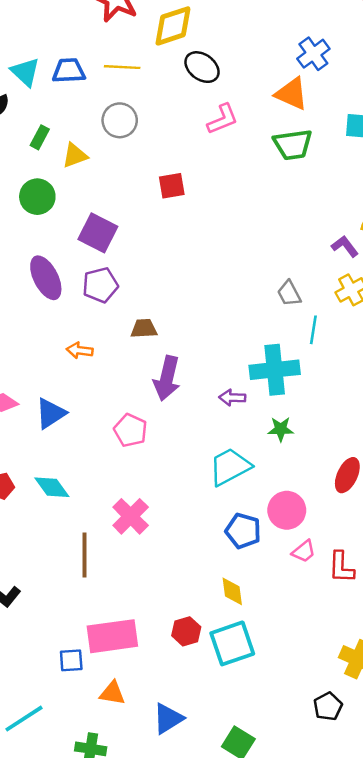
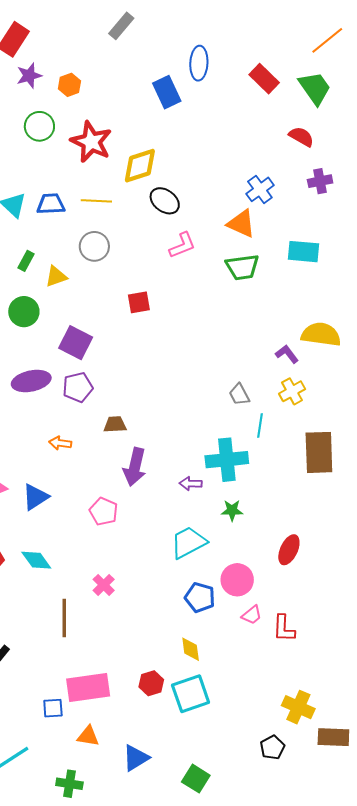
purple ellipse: (46, 278) -> (31, 381), turned -75
pink cross: (131, 516) -> (104, 585), size x0.7

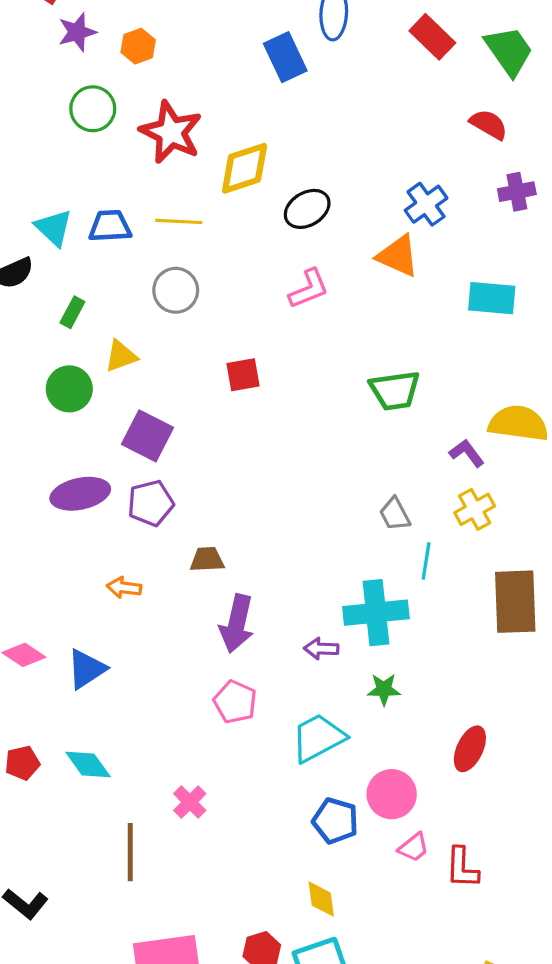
black ellipse: (165, 201) -> (307, 209), moved, turned -68
green trapezoid: (242, 267) -> (395, 390), moved
yellow triangle: (56, 276) -> (121, 356), moved
pink pentagon: (104, 511) -> (235, 702), moved

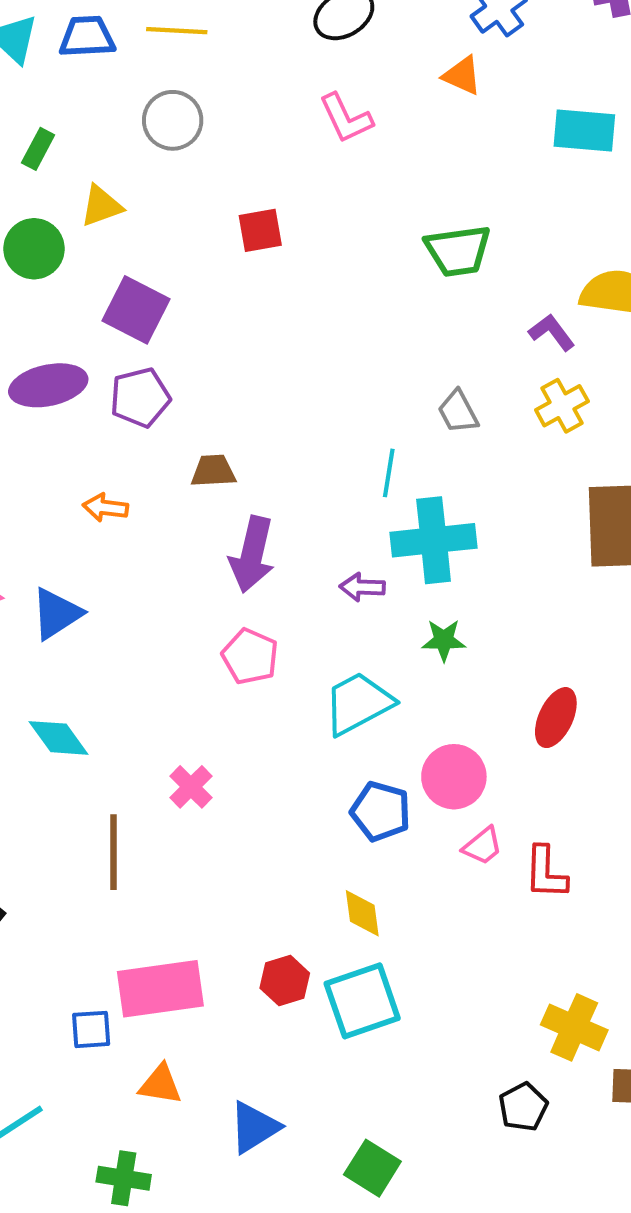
orange triangle: (398, 256) -> (462, 75), size x0.7
pink L-shape: (309, 289) -> (346, 118), turned 87
cyan line: (426, 561) -> (389, 473), moved

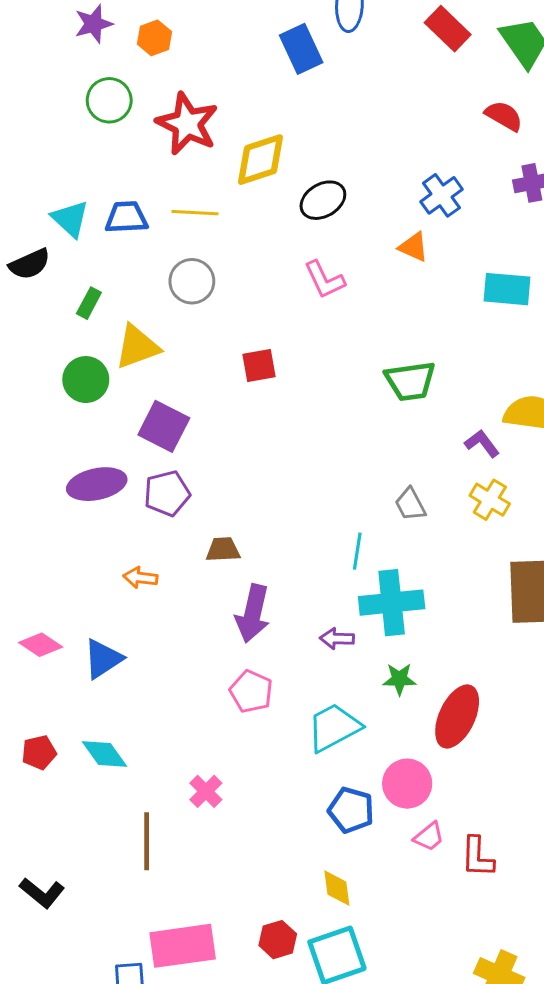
yellow triangle: (101, 206) -> (137, 347), size x1.4
yellow cross: (562, 406) -> (490, 500), turned -30
red ellipse: (556, 718) -> (457, 716), moved, size x1.4

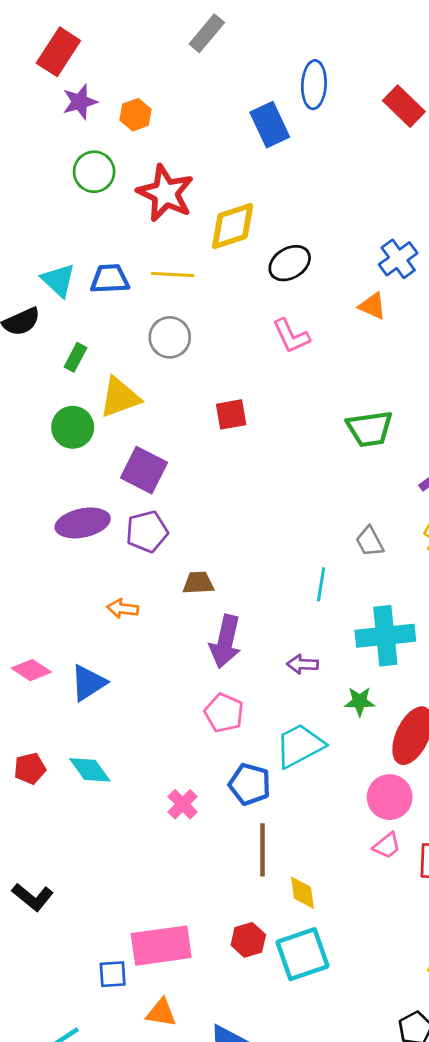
cyan cross: (392, 603) -> (385, 636), moved
pink circle: (407, 784) -> (390, 797), moved
blue pentagon: (351, 810) -> (250, 784), moved
brown line: (147, 841) -> (263, 850), moved

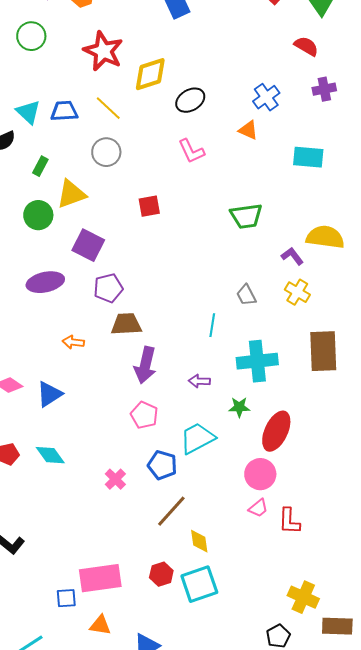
green circle: (94, 172) -> (31, 36), moved
yellow line: (173, 275) -> (108, 108), turned 40
purple pentagon: (147, 532) -> (108, 288), moved
brown trapezoid: (198, 583) -> (126, 324), size x1.4
brown line: (263, 850) -> (171, 511), turned 42

